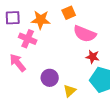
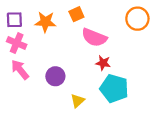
pink cross: (28, 39) -> (17, 43), moved
purple circle: (50, 78) -> (55, 76), moved

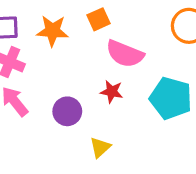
red star: (103, 63) -> (112, 92), moved
cyan pentagon: (114, 88) -> (171, 98), moved

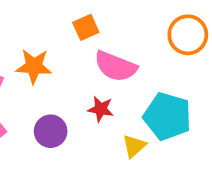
orange star: (52, 31) -> (34, 66), moved
yellow triangle: (100, 147) -> (134, 146), moved

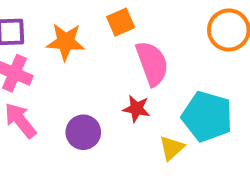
orange star: (34, 66) -> (66, 42), moved
pink semicircle: (115, 66) -> (152, 63), turned -132

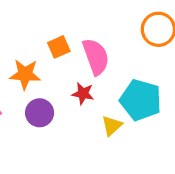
orange square: (121, 22) -> (59, 47), moved
orange star: (66, 42) -> (25, 74), moved

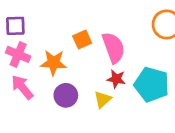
red star: (83, 94) -> (116, 79), moved
yellow triangle: (112, 126) -> (103, 99), moved

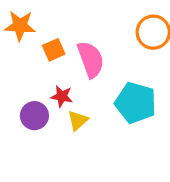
orange star: (54, 63) -> (20, 26), moved
red star: (116, 79) -> (62, 96), moved

